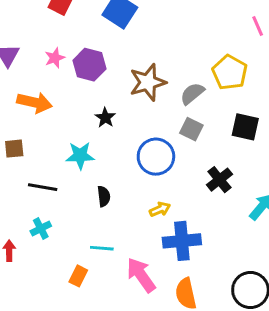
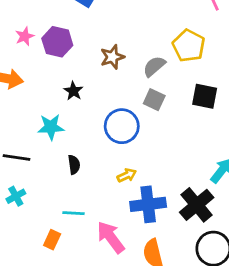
brown star: (148, 82) -> (112, 57), size x0.7
black cross: (219, 180) -> (197, 205), moved, size x1.4

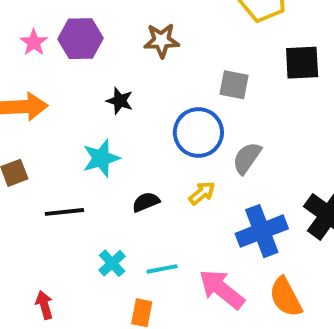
brown star: (112, 57) -> (162, 41), turned 30
gray semicircle: (154, 66) -> (247, 158), moved
black semicircle: (74, 165) -> (146, 202), turned -90
yellow arrow: (127, 175) -> (202, 193), moved
cyan cross: (16, 196) -> (112, 263), moved

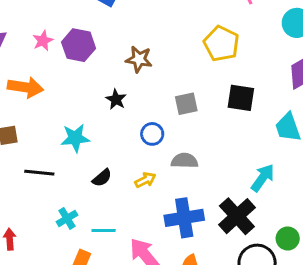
gray square: (234, 85) -> (186, 104), turned -35
black star: (120, 101) -> (116, 99), moved
blue circle: (198, 132) -> (152, 134), size x0.6
gray semicircle: (247, 158) -> (185, 161), turned 45
black semicircle: (146, 202) -> (102, 178), turned 150

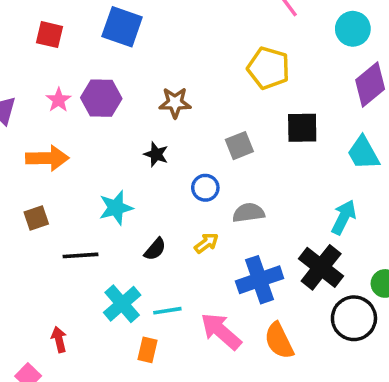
cyan cross: (67, 218) -> (122, 304), size x1.5

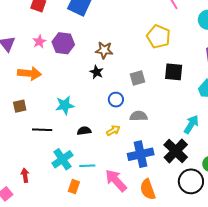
black star: (156, 154) -> (97, 72), moved
black semicircle: (155, 249) -> (84, 131), turned -144

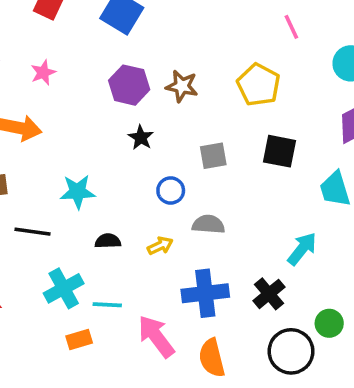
purple hexagon: (63, 43) -> (129, 85), moved
brown star: (104, 50) -> (182, 86), moved
black cross: (176, 151) -> (269, 294), size x0.7
orange rectangle: (74, 187) -> (79, 340), turned 48

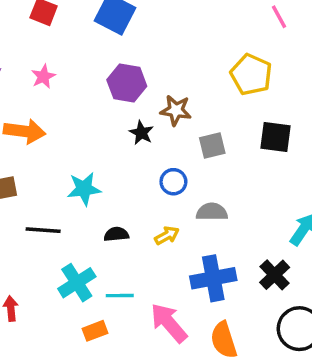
brown star: (182, 86) -> (176, 110), moved

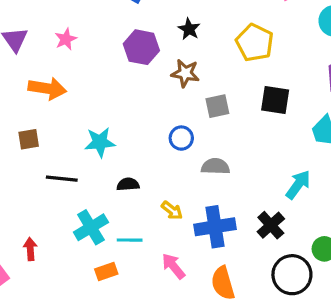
black star: (141, 133) -> (189, 29), moved
yellow arrow: (167, 235) -> (172, 210), moved, turned 65
pink arrow: (169, 323) -> (173, 266), size x0.7

